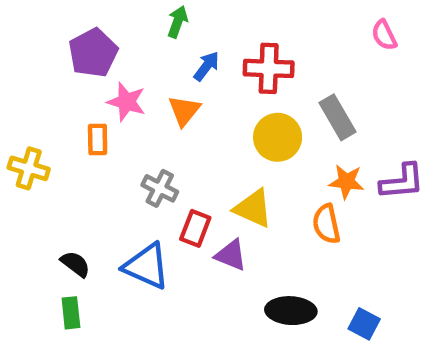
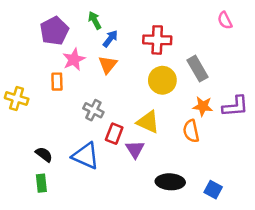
green arrow: (178, 22) -> (95, 20), moved, turned -48
blue arrow: (206, 66) -> (110, 39), moved
pink star: (126, 102) -> (74, 59), turned 30
purple triangle: (231, 255) -> (135, 149), turned 36

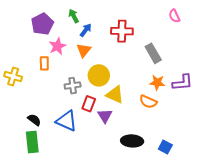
yellow circle: (162, 80) -> (99, 75), moved
gray cross: (93, 110) -> (73, 86), turned -35
orange semicircle: (191, 131) -> (148, 102), turned -54
green rectangle: (41, 183) -> (32, 142), size x1.5

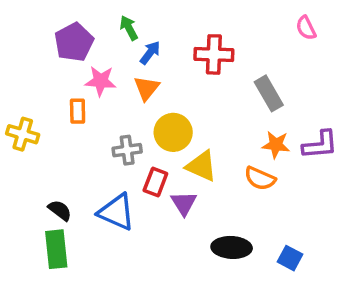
pink star: (57, 46) -> (101, 81), turned 30

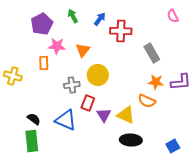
blue arrow: (150, 53) -> (100, 19), moved
yellow triangle: (201, 166) -> (126, 115), moved
blue square: (290, 258) -> (173, 146), moved, turned 32

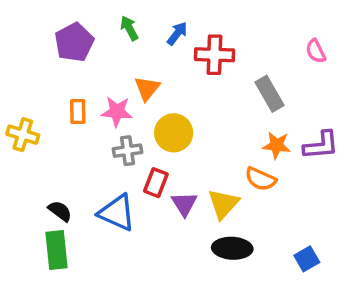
pink semicircle: (173, 16) -> (316, 51), moved
pink star: (57, 46) -> (117, 112), moved
yellow triangle: (126, 115) -> (223, 204), turned 48

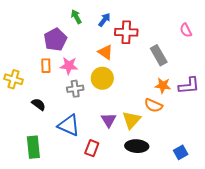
purple pentagon: (74, 42) -> (55, 40), moved
orange triangle: (147, 88) -> (105, 52), moved, turned -35
red rectangle: (156, 183) -> (92, 148), moved
black semicircle: (60, 211) -> (39, 104), moved

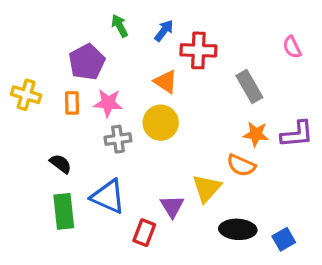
yellow cross: (14, 79) -> (26, 95), moved
purple triangle: (109, 120) -> (172, 206), moved
black ellipse: (137, 146) -> (238, 229), moved
green rectangle: (33, 147) -> (64, 211), moved

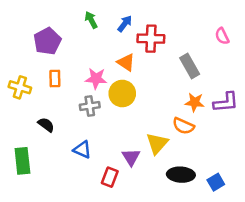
purple pentagon: (87, 62) -> (47, 41), moved
yellow cross: (26, 95) -> (20, 87), moved
pink star: (108, 103) -> (96, 79), moved
blue triangle: (108, 197) -> (82, 150), size x0.7
green rectangle: (64, 211) -> (22, 161), moved

